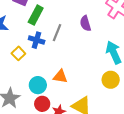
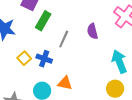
blue cross: (37, 40) -> (44, 59), moved

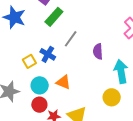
purple semicircle: (92, 31) -> (98, 51), moved
yellow square: (24, 58) -> (29, 61), moved

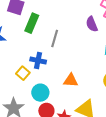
purple semicircle: (98, 51) -> (92, 24), moved
orange triangle: (63, 82) -> (71, 80), moved

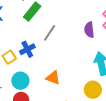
blue cross: (38, 61) -> (27, 49), turned 35

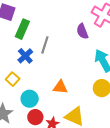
blue cross: (27, 49) -> (25, 56), moved

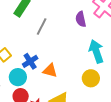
blue cross: (25, 56) -> (30, 61), moved

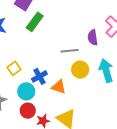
gray line: (42, 26) -> (70, 51), moved, turned 54
yellow circle: (91, 78) -> (80, 70), moved

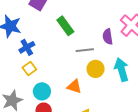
green rectangle: (35, 22) -> (65, 26), moved, turned -72
blue cross: (39, 76) -> (27, 47), moved

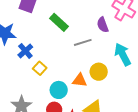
yellow square: (29, 69) -> (40, 68), moved
yellow circle: (96, 69) -> (99, 72), moved
cyan circle: (42, 91) -> (59, 90), moved

